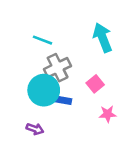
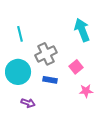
cyan line: (42, 40) -> (20, 34), moved, turned 56
cyan circle: (44, 90) -> (18, 72), moved

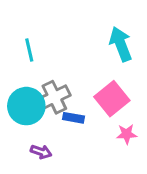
gray cross: (46, 54) -> (54, 97), moved
pink square: (76, 67) -> (112, 99), size x1.6

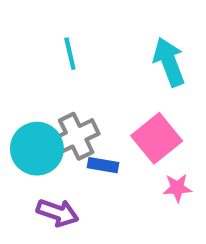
cyan line: (29, 50) -> (70, 54), moved
purple arrow: (41, 152) -> (58, 213), size x1.4

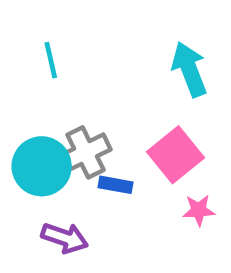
cyan line: (70, 54) -> (51, 60), moved

